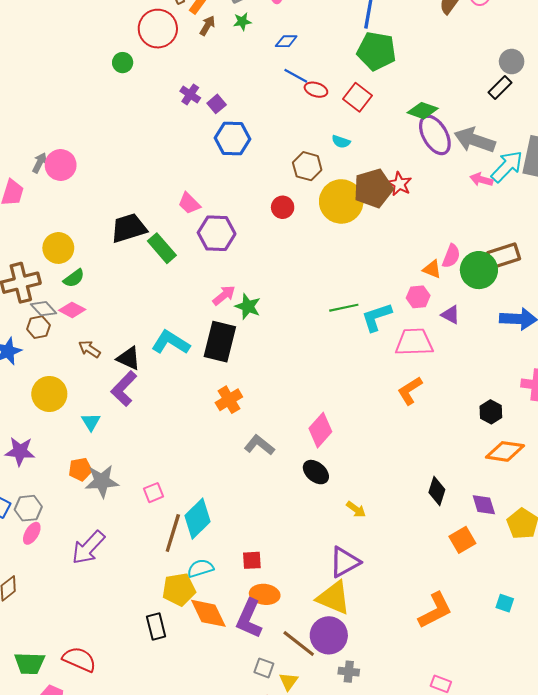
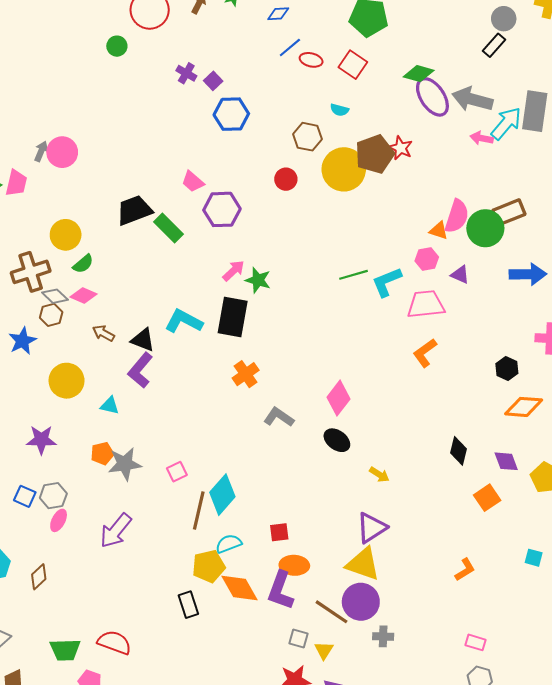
blue line: (296, 76) -> (290, 47), turned -65
pink semicircle: (451, 256) -> (457, 216), size x1.4
cyan triangle: (91, 422) -> (110, 406), turned -42
orange L-shape: (435, 610) -> (465, 570), size x0.6

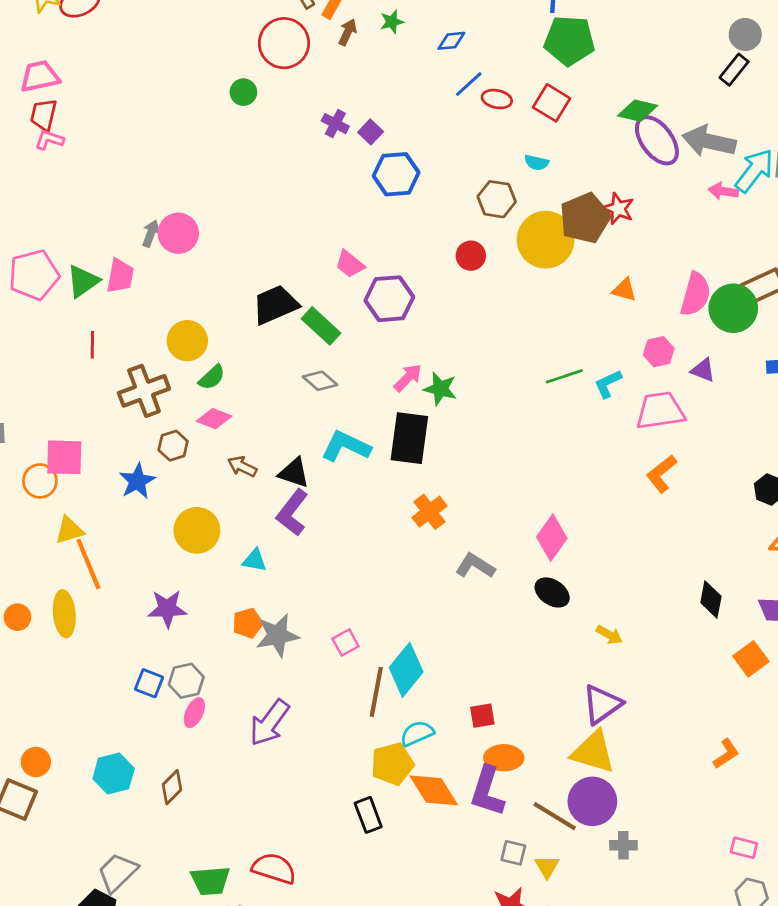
orange triangle: (439, 231) -> (624, 290), moved
cyan L-shape: (387, 282) -> (608, 384), size x0.7
gray diamond: (55, 296) -> (320, 381), moved

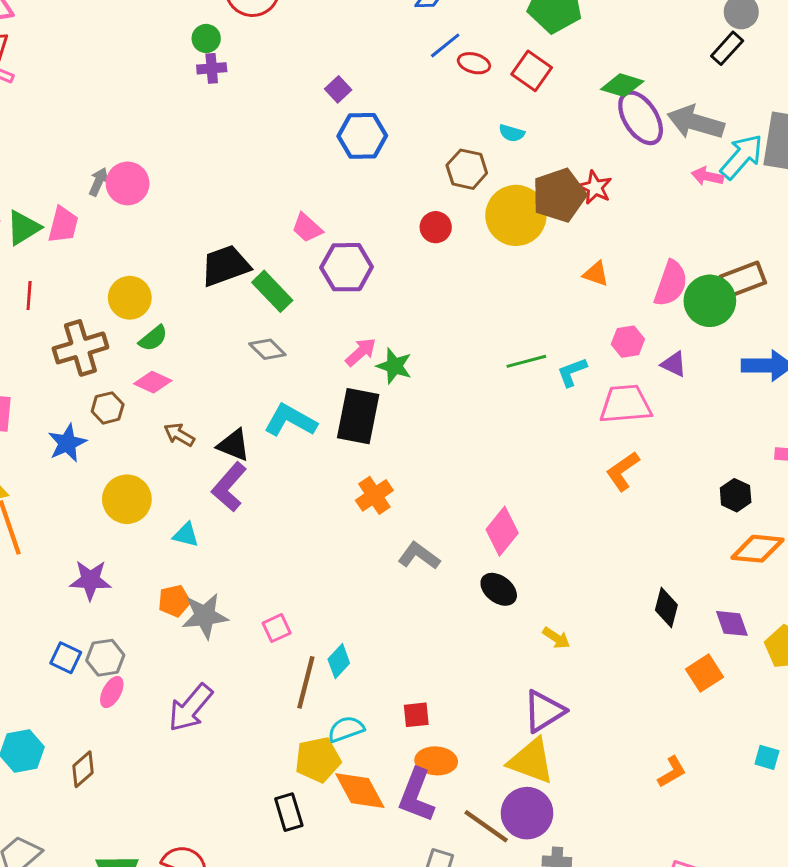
purple cross: (335, 124) -> (212, 68), moved, turned -36
cyan diamond: (406, 670) -> (339, 661), size x0.6

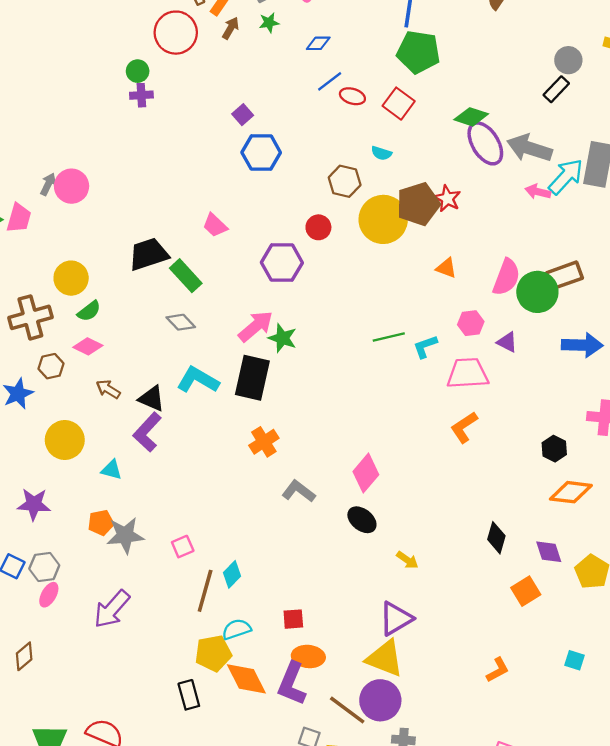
purple hexagon: (347, 267) -> (282, 263), moved
pink arrow: (361, 352) -> (256, 326), size x1.4

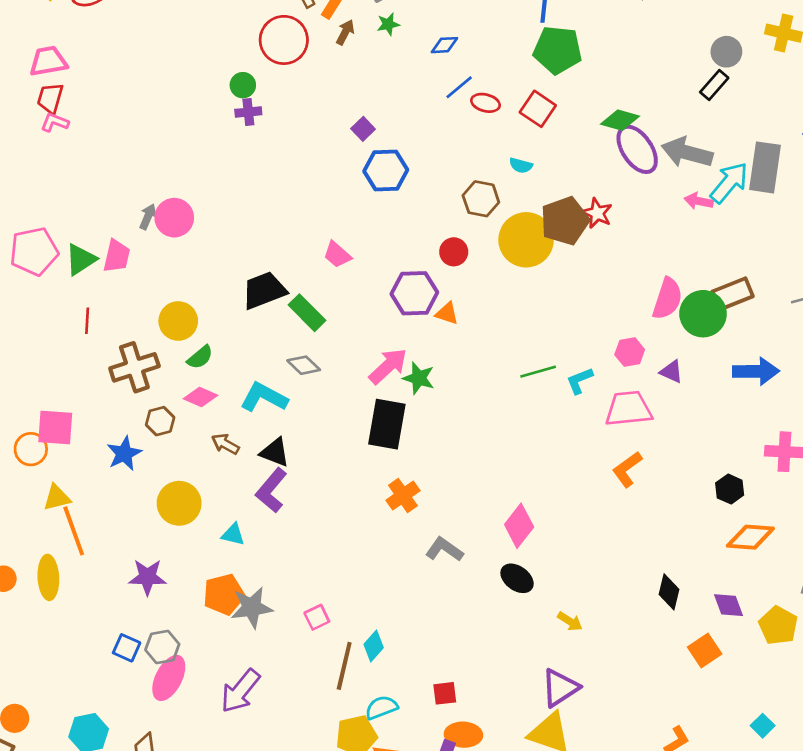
orange triangle: (446, 268) -> (447, 313), moved
cyan L-shape: (198, 380) -> (264, 397), moved
orange pentagon: (101, 523) -> (224, 594), size x1.4
pink ellipse: (49, 595) -> (169, 678), size x1.6
cyan square: (574, 660) -> (763, 726), turned 30

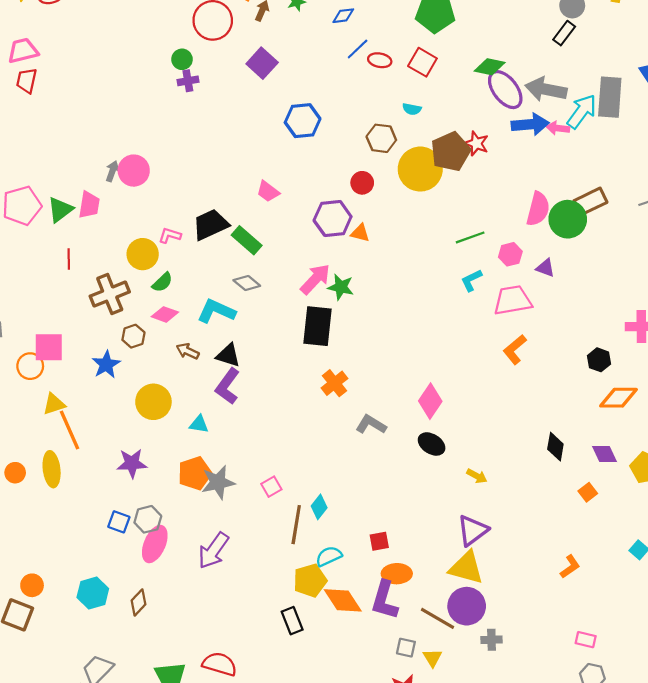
pink L-shape: (55, 122) -> (170, 235), moved
purple square: (363, 129) -> (262, 63), moved, size x1.6
blue arrow: (756, 371) -> (530, 124), moved
green line: (538, 372) -> (470, 237), moved
orange square: (705, 651) -> (588, 492), size x0.7

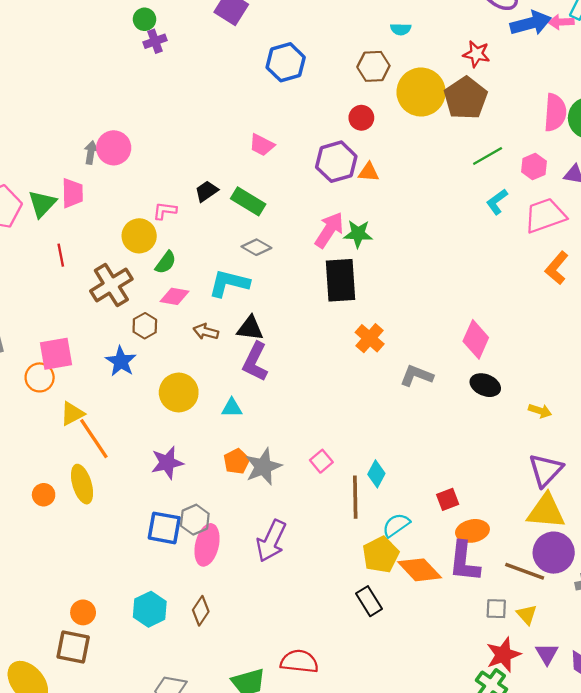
brown pentagon: (451, 152) -> (466, 98), moved
black trapezoid: (211, 225) -> (206, 191), size x0.6
orange pentagon: (195, 473) -> (237, 461), size x0.7
blue square: (119, 522) -> (164, 528), size x1.4

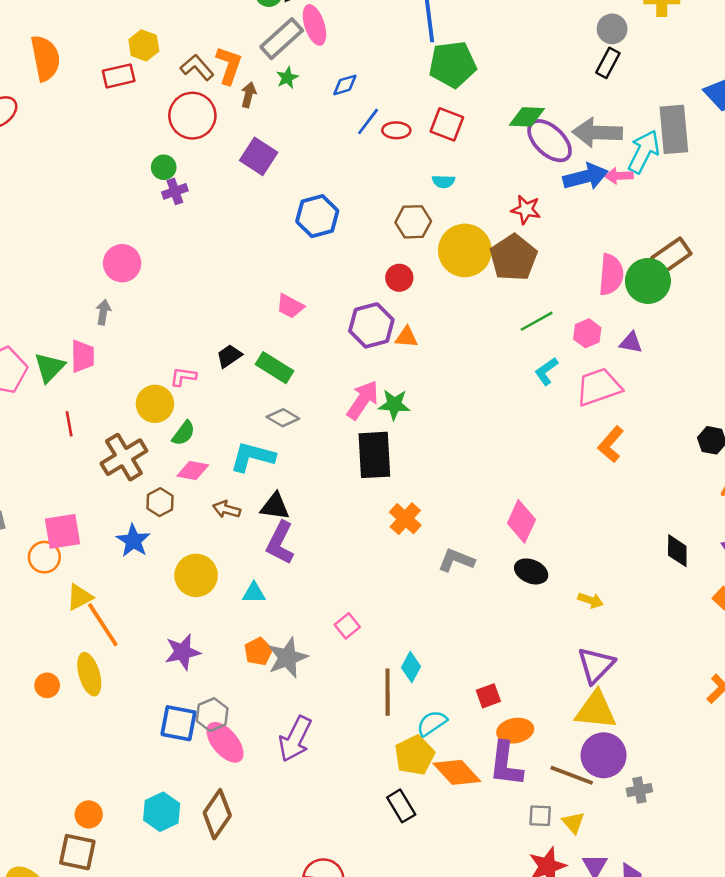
pink circle: (114, 148) -> (122, 263), moved
pink square: (321, 461) -> (347, 626), moved
pink ellipse: (207, 545) -> (225, 742), turned -54
brown diamond: (201, 611) -> (217, 814), size x1.5

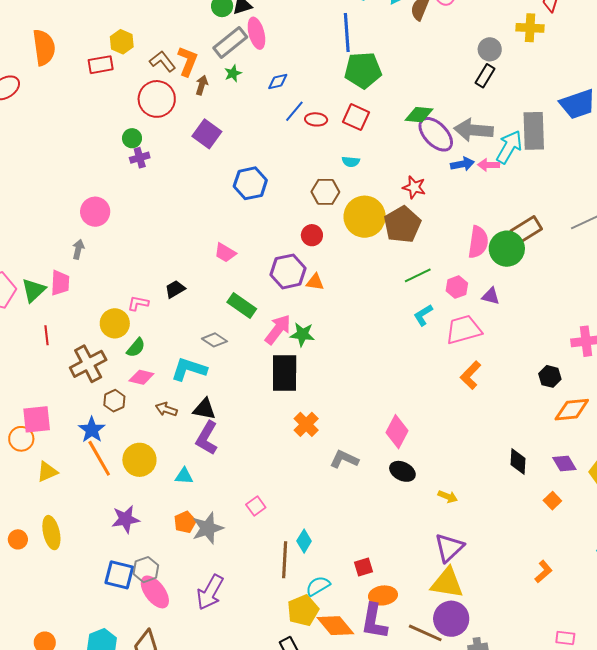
blue arrow: (586, 177) -> (462, 164), size x0.7
green rectangle: (275, 368) -> (242, 305), moved
orange line: (103, 625) -> (99, 458), moved

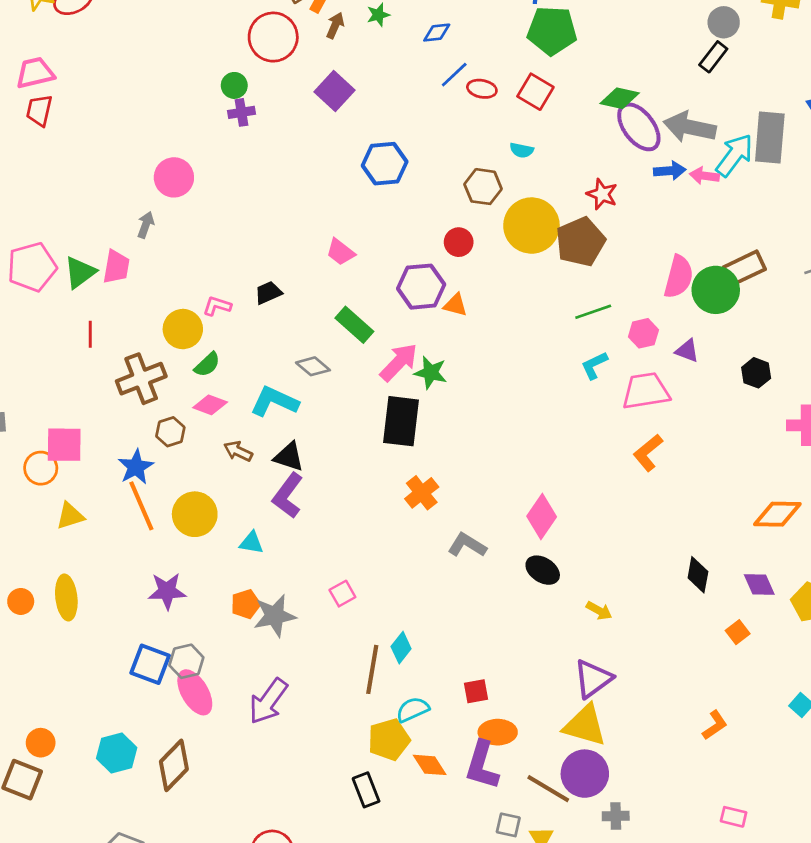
black hexagon: (550, 376) -> (756, 373), moved
orange diamond: (335, 626) -> (430, 765), size x0.7

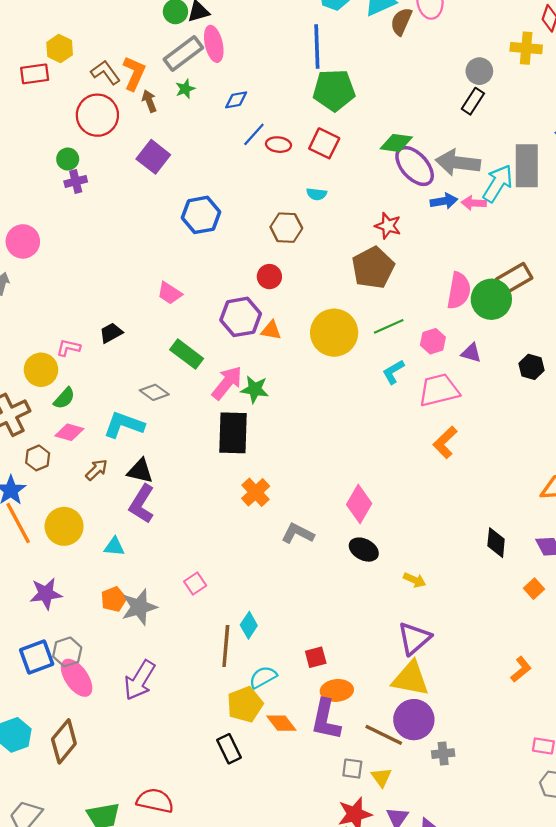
brown arrow: (335, 25) -> (149, 101), turned -40
yellow circle: (531, 226) -> (334, 333), moved
brown arrow: (238, 451) -> (97, 470), turned 115
blue square: (150, 664) -> (37, 657), turned -36

